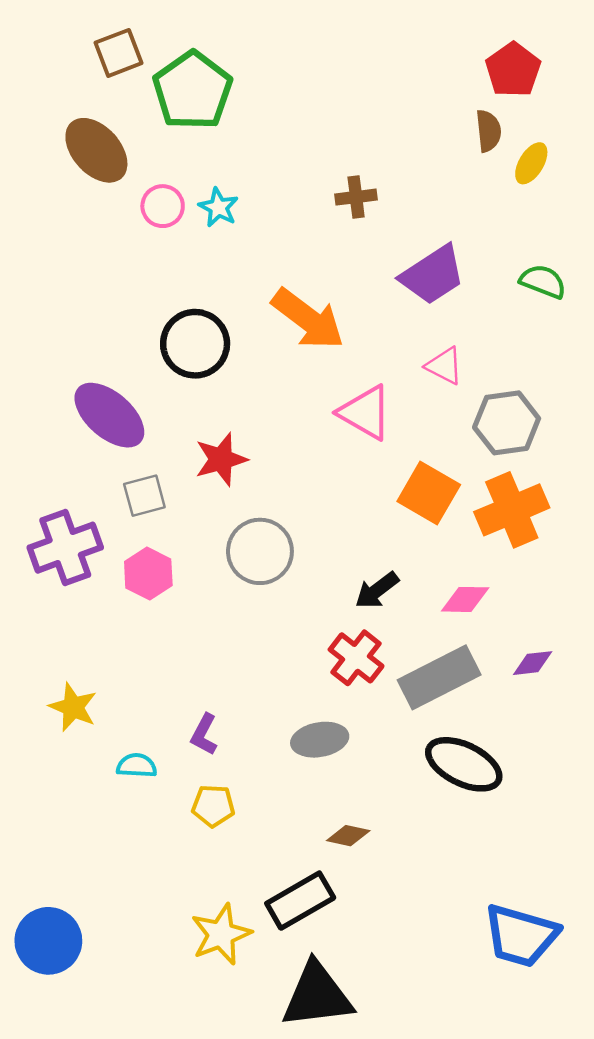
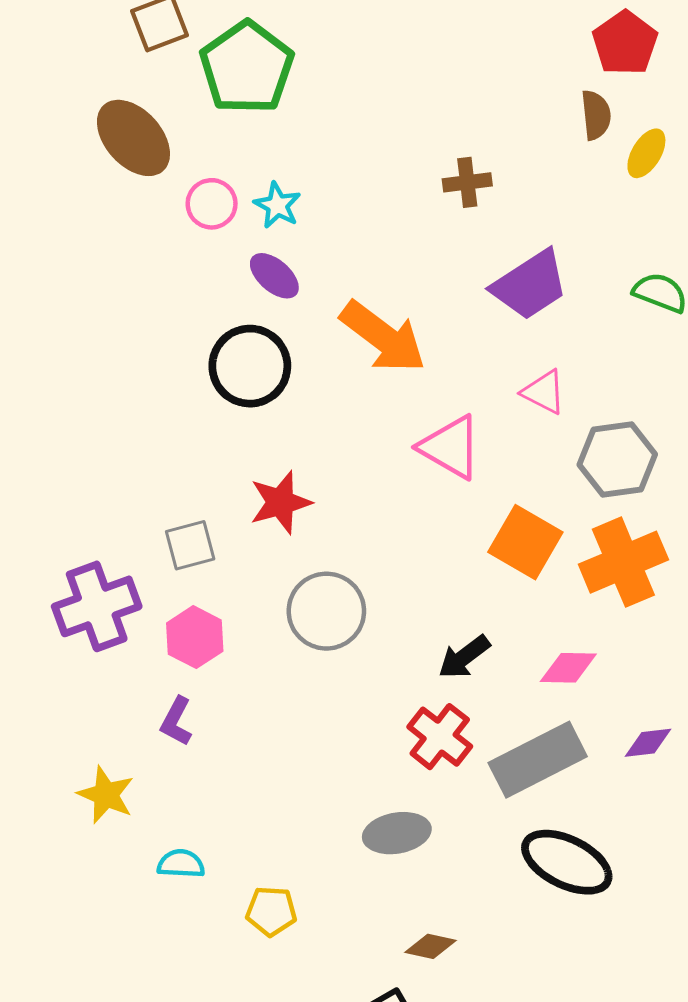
brown cross: (356, 197) -> (467, 182), moved
purple ellipse: (109, 415) -> (274, 276), moved, size x0.6
purple L-shape: (204, 734) -> (176, 721), moved

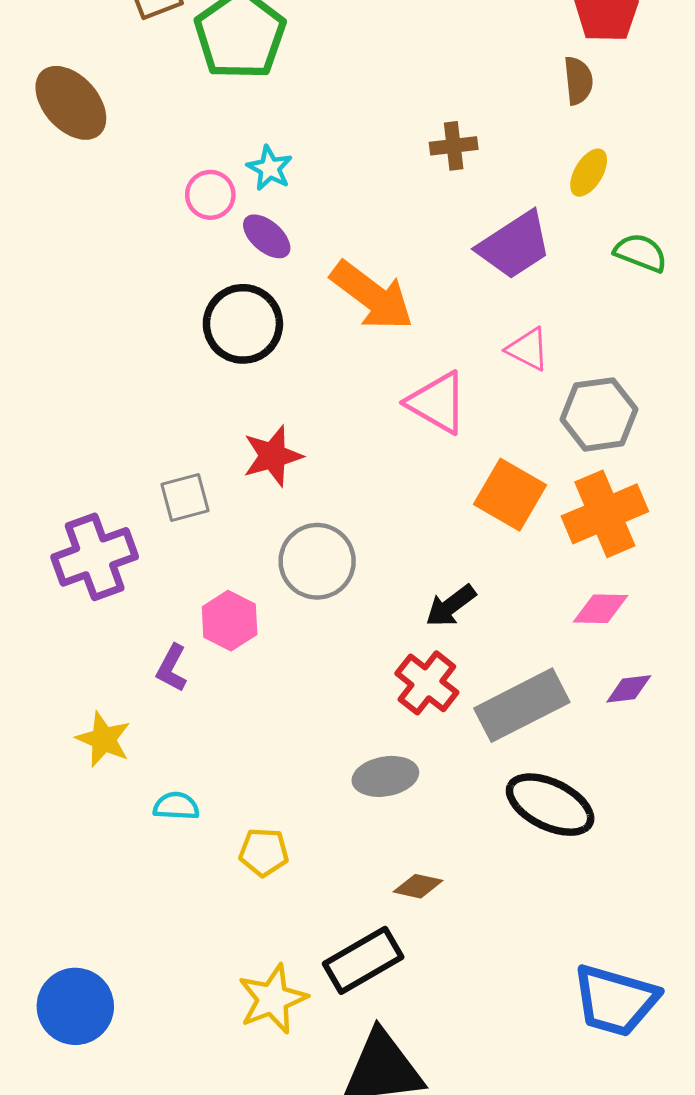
brown ellipse: (133, 138) -> (71, 103), moved
yellow ellipse: (646, 153) -> (589, 173), moved
pink circle: (212, 204) -> (210, 195), moved
pink hexagon: (195, 637) -> (230, 621), moved
pink diamond: (568, 668) -> (600, 609), moved

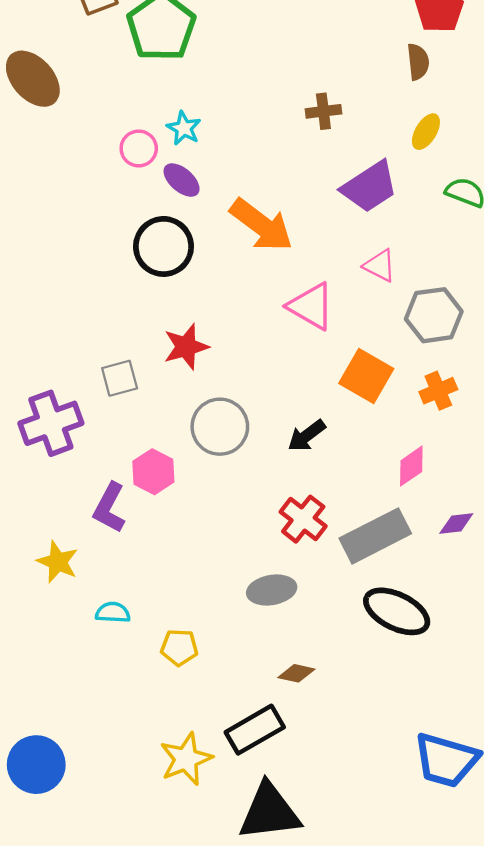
orange cross: (605, 514) -> (438, 391), size x0.6
black arrow: (451, 606) -> (307, 436), moved
pink diamond: (600, 609) -> (411, 466), moved, turned -36
purple L-shape: (172, 668) -> (109, 508), size x1.4

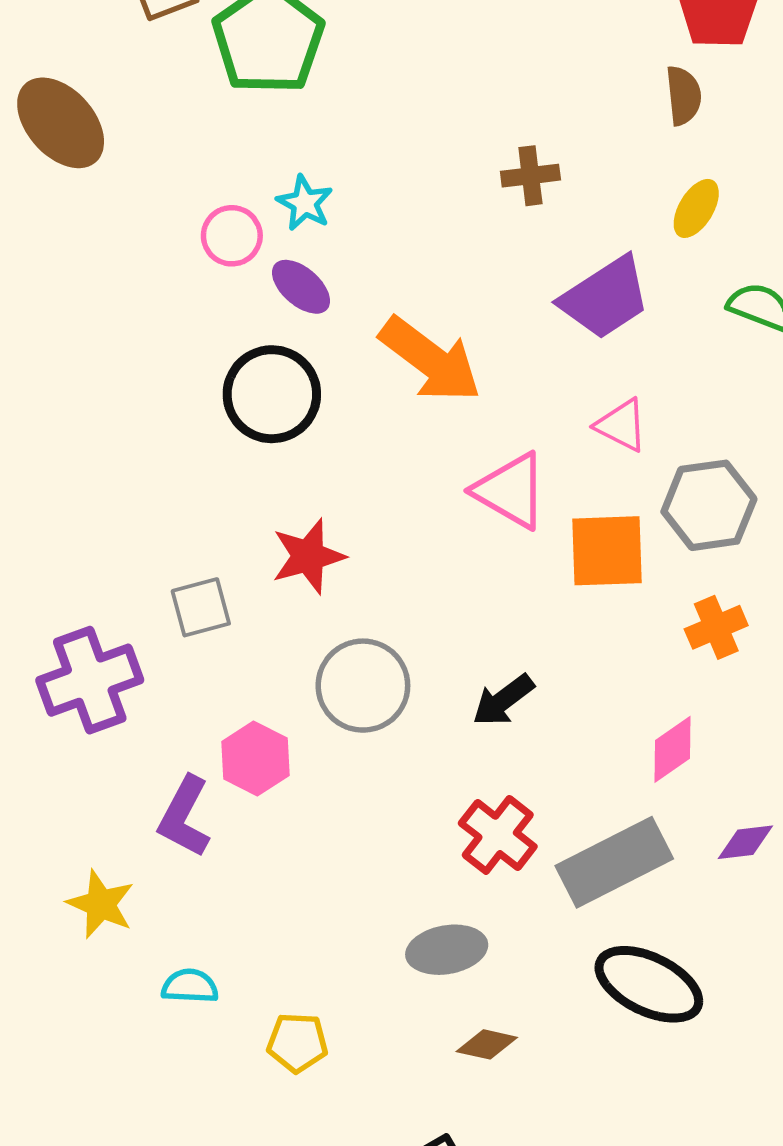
orange square: (366, 376) -> (607, 551), moved, turned -32
brown diamond: (296, 673) -> (487, 1044), moved

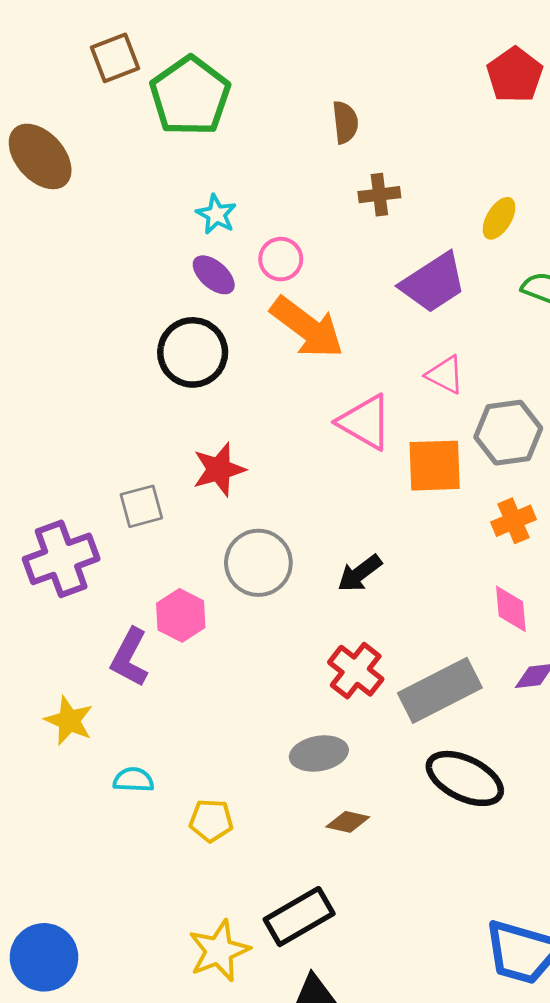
brown semicircle: (683, 96) -> (345, 122), moved
pink circle: (232, 236) -> (281, 259), moved
pink diamond: (673, 749) -> (511, 609), moved, turned -60

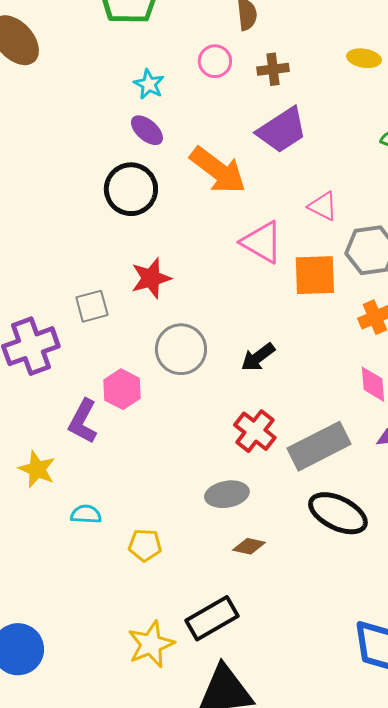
yellow ellipse: (499, 218) -> (364, 58), moved, turned 68
pink circle: (281, 259) -> (215, 61), moved
purple trapezoid: (433, 283) -> (282, 130), moved

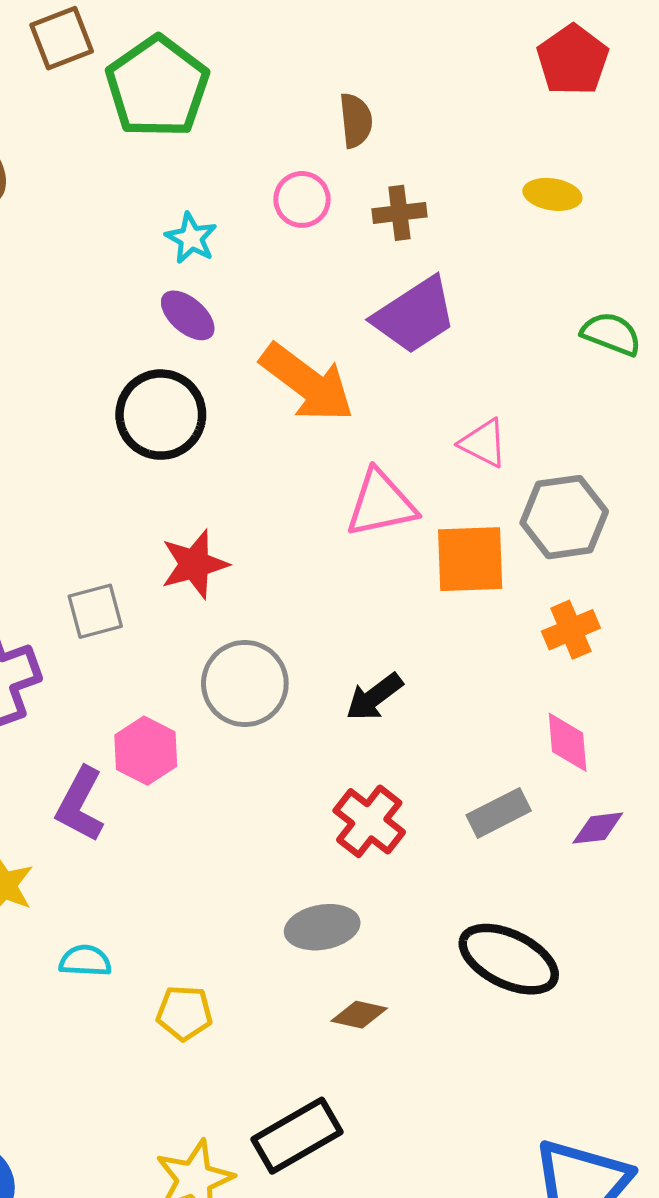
pink triangle: (262, 242) -> (381, 504), turned -42
gray rectangle: (319, 446) -> (499, 813), moved, size x0.6

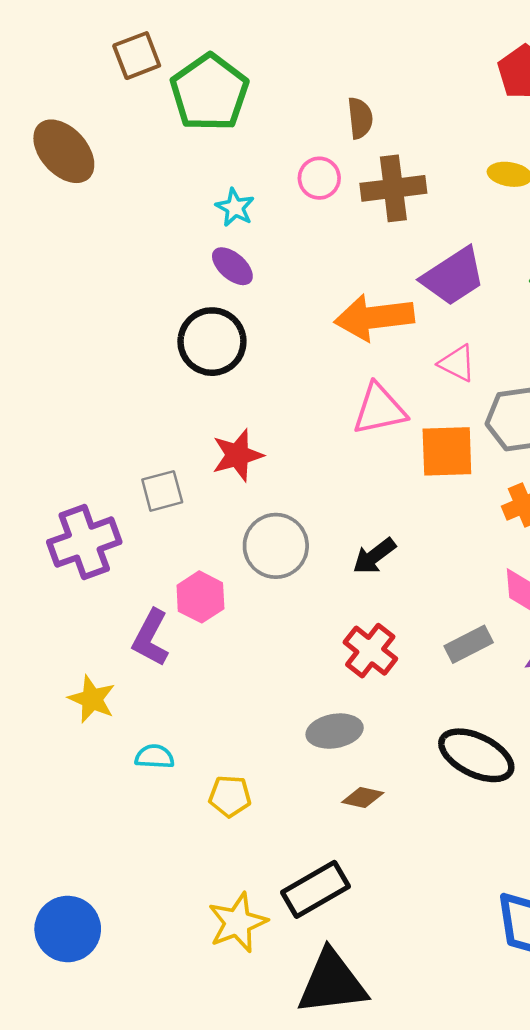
brown cross: (399, 213) -> (393, 188), size x1.6
purple trapezoid: (415, 315) -> (453, 276), moved
orange arrow: (307, 383) -> (374, 317), moved, turned 136

